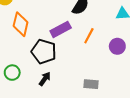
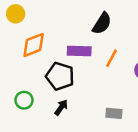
orange diamond: (21, 24) -> (34, 45), turned 55
purple rectangle: (61, 29) -> (79, 51), turned 30

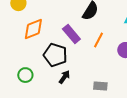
purple rectangle: (79, 51) -> (71, 34), turned 48
black arrow: (61, 107) -> (64, 77), moved

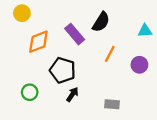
purple rectangle: (71, 34) -> (75, 34), moved

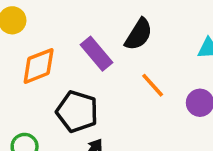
orange line: (110, 54) -> (153, 85), turned -70

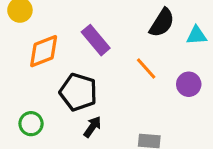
black semicircle: (139, 34) -> (162, 23), moved

